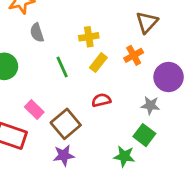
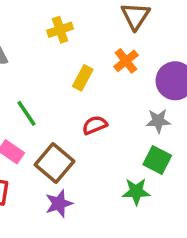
yellow cross: (89, 37) -> (60, 30), moved
green line: (62, 67) -> (26, 113), moved

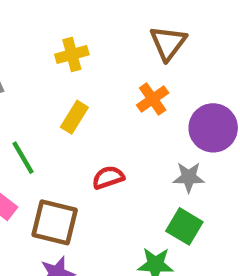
yellow rectangle: (83, 78) -> (74, 117), moved
brown square: (55, 163) -> (55, 222), turned -30

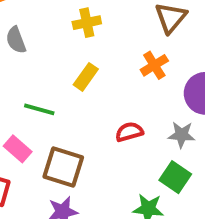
green line: (23, 158) -> (39, 109), turned -48
red semicircle: (108, 177) -> (129, 132), moved

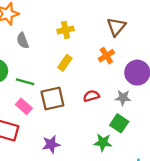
green line: (39, 109) -> (25, 82), moved
brown square: (63, 167) -> (52, 99), moved, turned -30

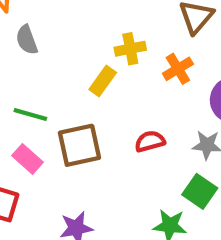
yellow cross: (66, 30) -> (130, 49), moved

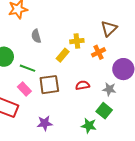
gray semicircle: (27, 40) -> (36, 36), moved

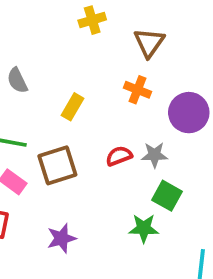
yellow cross: (77, 41) -> (92, 20), moved
orange cross: (98, 52) -> (137, 90), turned -32
gray star: (109, 89) -> (155, 155), moved

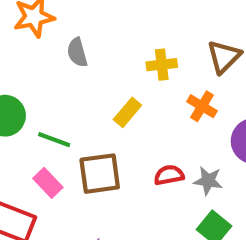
yellow cross: (92, 20) -> (162, 65), moved
gray semicircle: (17, 80) -> (77, 52), moved

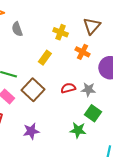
yellow cross: (162, 65) -> (61, 32), turned 32
brown square: (100, 174) -> (33, 90), turned -35

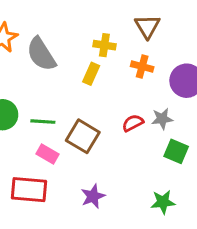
gray semicircle: (17, 29) -> (41, 54), size x1.6
yellow rectangle: (45, 58) -> (91, 74), moved
green star: (78, 130) -> (163, 202), moved

